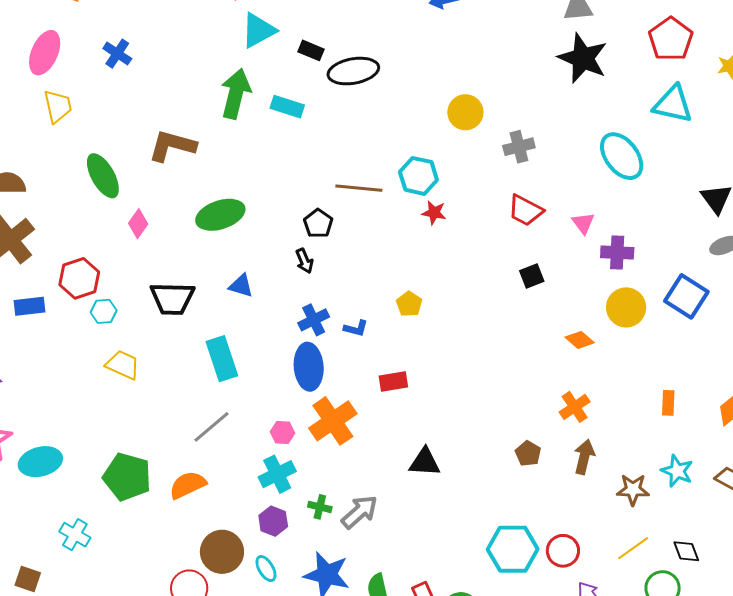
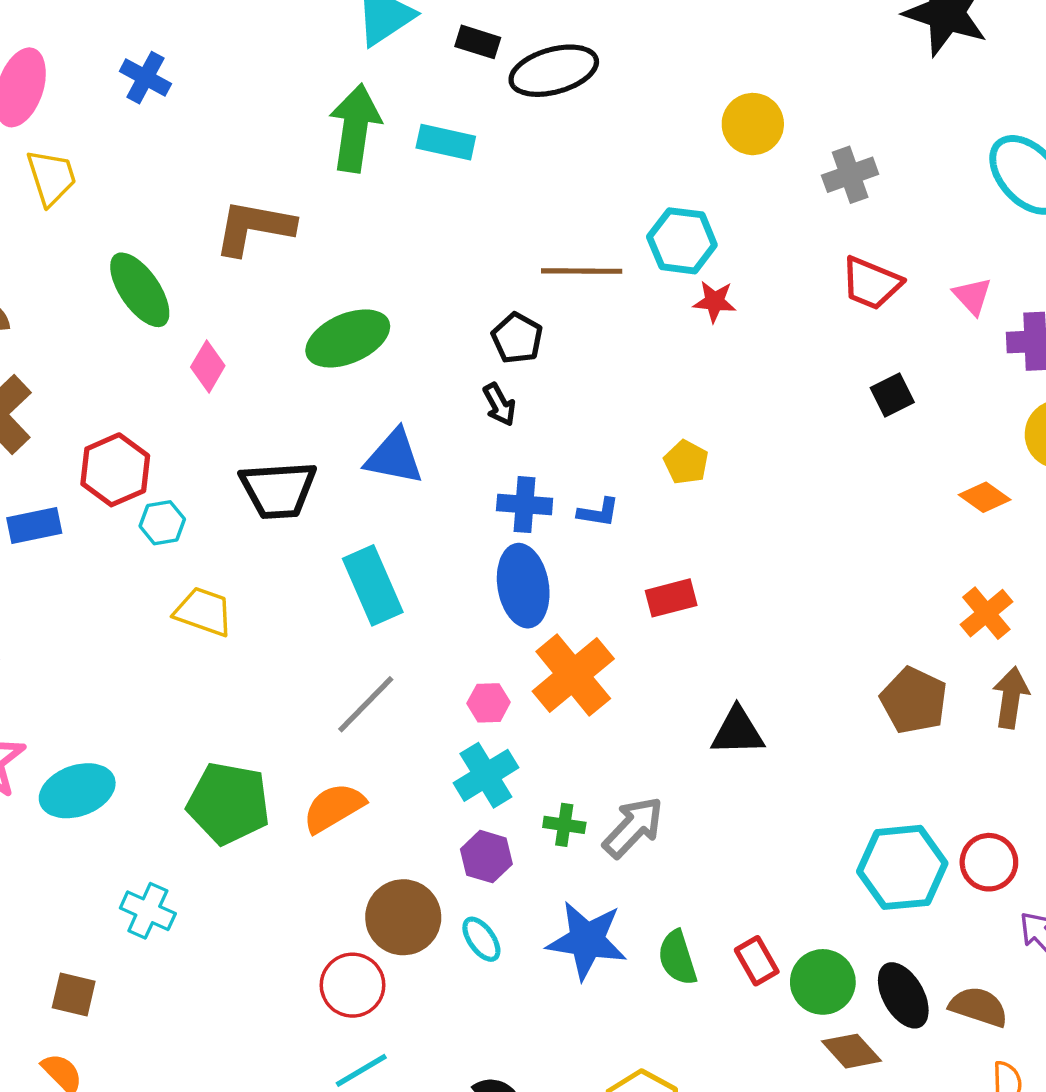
blue triangle: (241, 286) -> (394, 457), size x1.4
blue cross: (314, 320) -> (525, 505), turned 36
brown pentagon: (528, 453) -> (914, 700), size x1.5

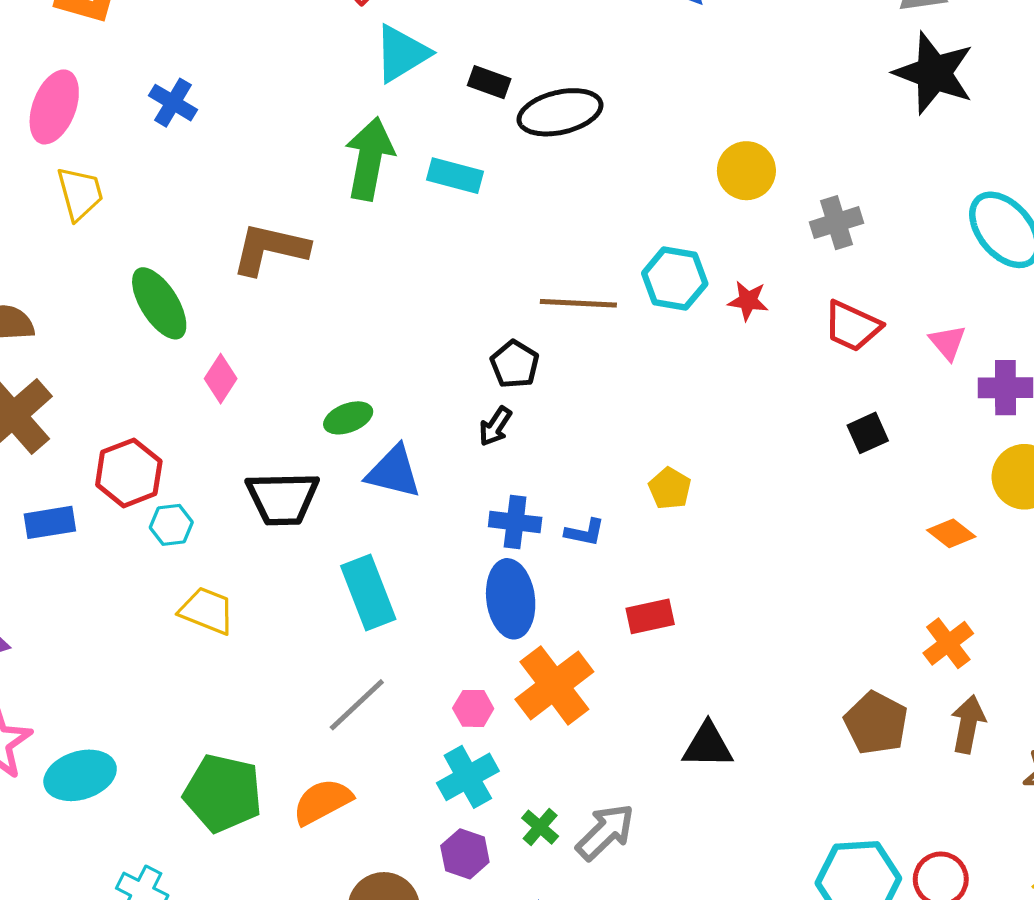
red star: (715, 301) -> (748, 301), moved
green ellipse: (348, 338) -> (348, 418), moved, size x0.6
black arrow: (499, 404) -> (495, 426), turned 60
green cross: (564, 825) -> (540, 827), turned 30

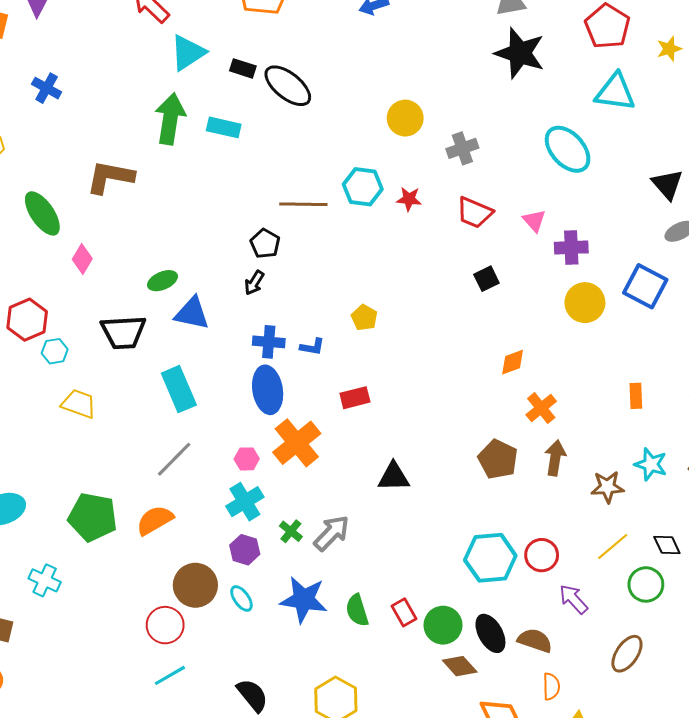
black ellipse: (560, 112) -> (288, 86), turned 54
orange diamond: (951, 533) -> (513, 362), moved, turned -56

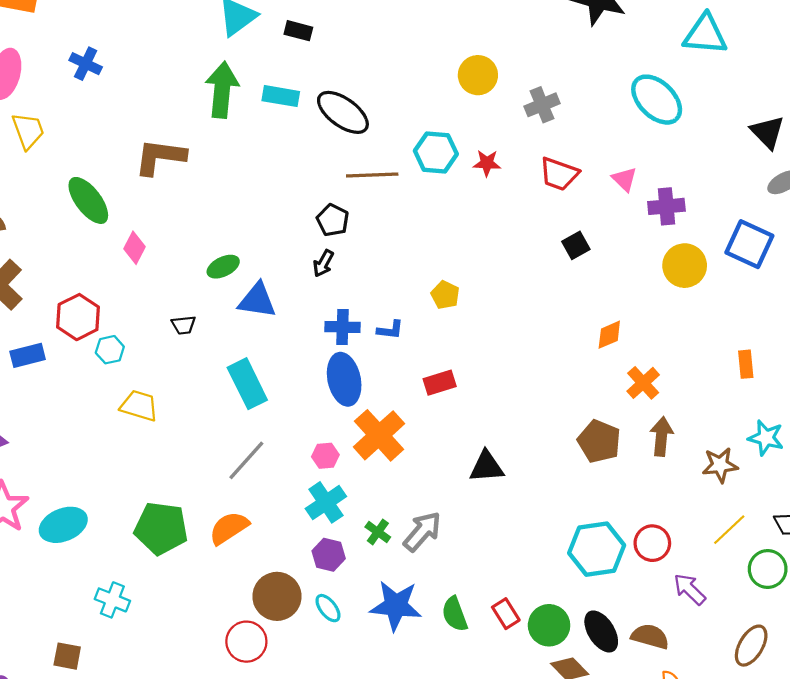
black ellipse: (288, 86) -> (343, 112), moved
black trapezoid: (123, 332) -> (184, 325), size x0.5

